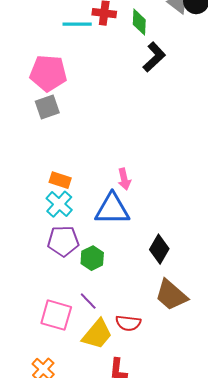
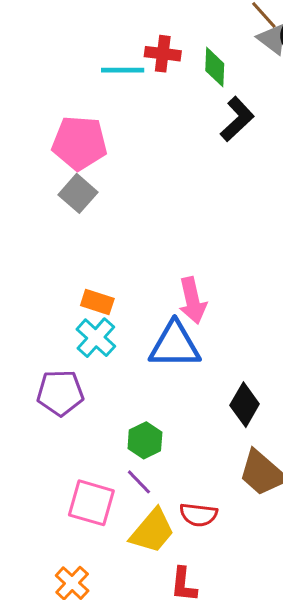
gray square: (47, 107) -> (78, 193), turned -30
pink arrow: (124, 179) -> (193, 301), size x1.4
purple pentagon: (63, 241) -> (60, 393), moved
green hexagon: (92, 258) -> (145, 440), moved

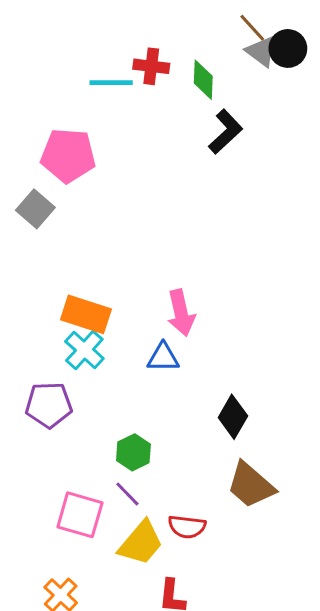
gray square: (78, 193) -> (35, 209), moved
orange rectangle: (97, 302) -> (86, 314), size x1.5
blue triangle: (175, 345) -> (163, 357), size x0.6

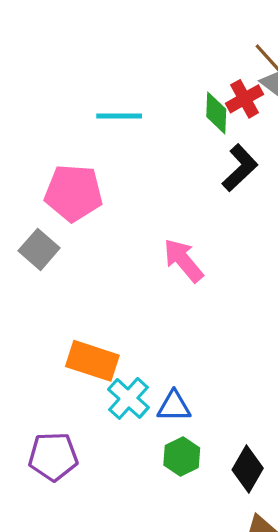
red cross: (151, 66) -> (245, 99), moved, turned -36
pink arrow: (181, 313) -> (183, 260), moved, turned 153
cyan cross: (84, 350) -> (128, 398), moved
green hexagon: (133, 452) -> (182, 456), moved

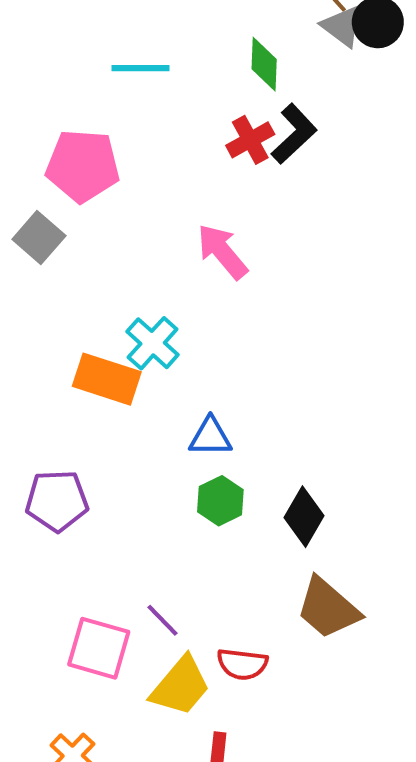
red cross: (245, 99) -> (250, 140), moved
cyan cross: (128, 398) -> (153, 343), moved

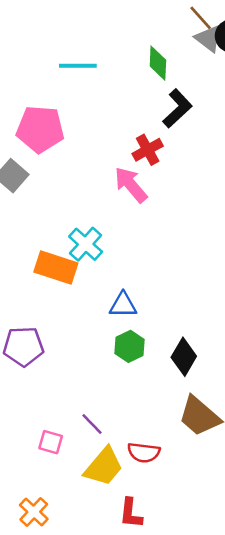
red cross: (250, 140) -> (148, 150), moved
pink square: (99, 648) -> (51, 442), size x0.6

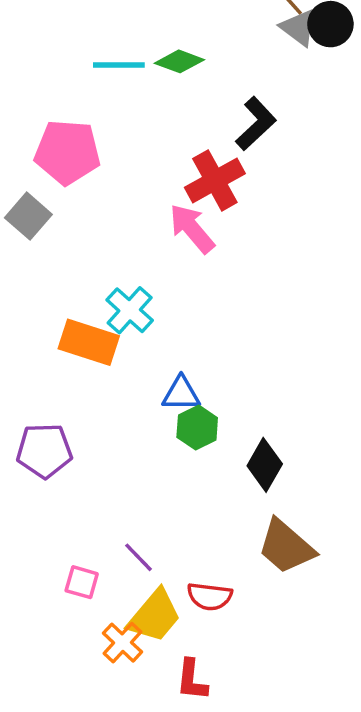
green diamond: (158, 63) -> (179, 61), moved, turned -72
red cross: (148, 150) -> (215, 180), size x1.4
green hexagon: (130, 346) -> (197, 428), moved
orange cross: (34, 512) -> (123, 643), moved

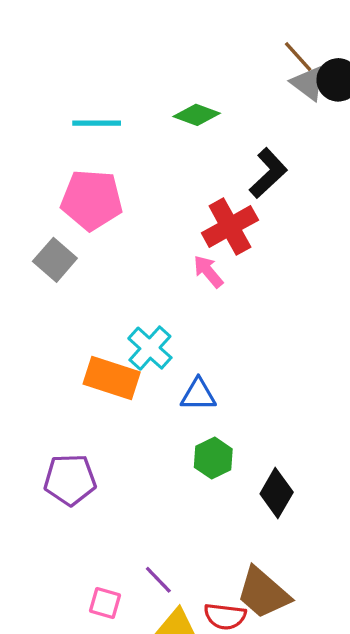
cyan line: (119, 65) -> (97, 123), moved
pink arrow: (192, 228) -> (208, 271), size x0.7
blue triangle: (181, 394) -> (198, 395), moved
brown trapezoid: (286, 547) -> (263, 593), moved

